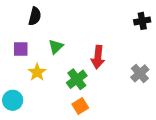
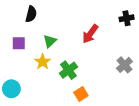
red arrow: (98, 57) -> (90, 34), moved, turned 30
yellow star: (37, 72) -> (43, 62), moved
orange square: (80, 106) -> (81, 94), moved

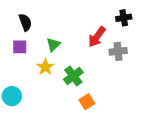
black semicircle: (31, 14) -> (25, 22), moved, turned -35
black cross: (127, 18) -> (124, 18), moved
gray cross: (124, 65) -> (118, 51), moved, turned 35

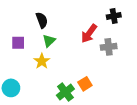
black semicircle: (25, 22) -> (42, 20), moved
green cross: (73, 76) -> (65, 92), moved
orange square: (87, 102) -> (85, 84), moved

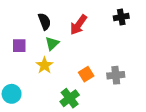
red arrow: (89, 33) -> (78, 25), moved
gray cross: (109, 47) -> (116, 75), moved
orange square: (85, 84) -> (86, 74), moved

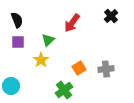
black cross: (121, 17) -> (111, 16), turned -32
black semicircle: (44, 21) -> (17, 20), moved

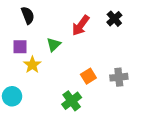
black cross: (111, 16) -> (114, 19), moved
black semicircle: (17, 20) -> (28, 15), moved
yellow star: (41, 60) -> (32, 65), moved

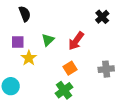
red arrow: (81, 25) -> (76, 41), moved
orange square: (88, 76) -> (70, 68), moved

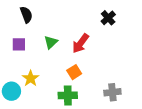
yellow star: (29, 58) -> (31, 78), moved
gray cross: (106, 69) -> (112, 92), moved
green cross: (64, 90) -> (68, 95), turned 36

